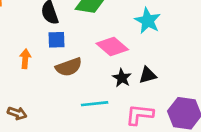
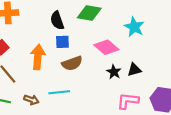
orange arrow: (25, 59) -> (38, 57), size x1.6
cyan line: (95, 104) -> (59, 92), moved

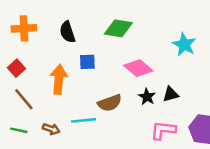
black semicircle: (57, 20) -> (67, 32), moved
cyan star: (134, 27) -> (184, 45), moved
brown semicircle: (72, 63) -> (110, 103), moved

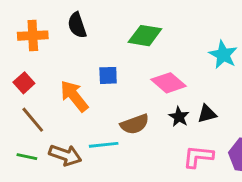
black semicircle: (67, 32) -> (77, 25), moved
orange arrow: (59, 79) -> (74, 96), turned -44
brown arrow: (51, 129) -> (65, 155), size x1.5

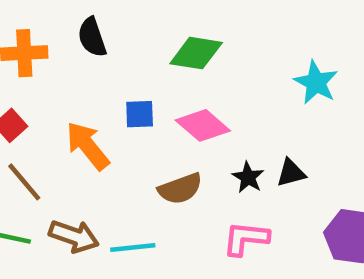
pink diamond: (169, 83) -> (203, 125), moved
cyan line: (104, 145) -> (133, 247), moved
pink L-shape: (198, 157) -> (246, 238), moved

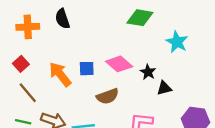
green diamond: (196, 53) -> (140, 18), moved
blue square: (140, 114) -> (87, 69), moved
black star: (248, 177) -> (148, 72), moved

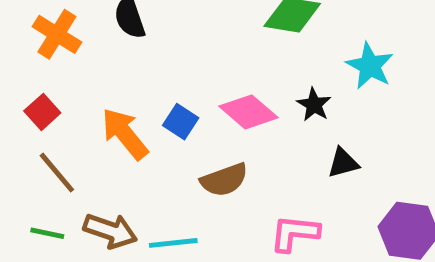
orange cross: (28, 27) -> (57, 34), turned 35
blue square: (87, 69) -> (181, 122), turned 35
black star: (148, 72) -> (314, 105), moved

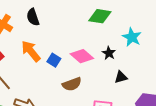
orange arrow: (125, 134) -> (31, 51), moved

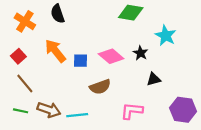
blue square: (54, 60) -> (81, 61), turned -32

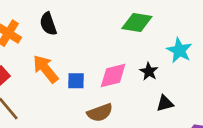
pink diamond: (111, 56) -> (113, 76), turned -55

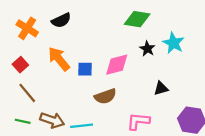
black semicircle: (48, 24) -> (61, 20), turned -96
black star: (149, 72) -> (147, 49), moved

